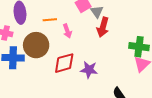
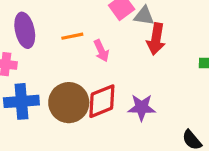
gray triangle: (97, 12) -> (144, 16), turned -40
brown circle: (36, 45) -> (69, 103), moved

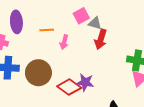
pink arrow: (101, 51) -> (64, 42), turned 32
red diamond: (102, 101) -> (69, 87), moved, turned 50

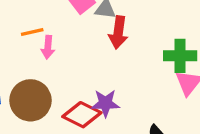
pink arrow: (64, 42) -> (48, 47), moved

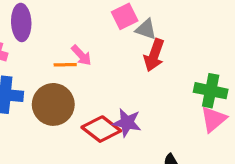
orange line: (32, 32) -> (65, 65), moved
pink arrow: (48, 47) -> (81, 55), turned -60

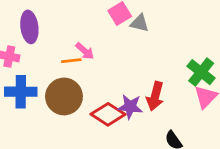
red arrow: (154, 55) -> (155, 96), moved
green cross: (211, 91) -> (201, 72), turned 32

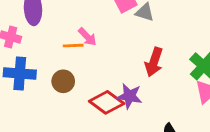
brown circle: (64, 96) -> (63, 81), size x0.6
red arrow: (155, 96) -> (154, 62), moved

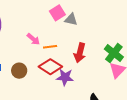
orange line: (73, 46) -> (50, 47), moved
red diamond: (107, 102) -> (50, 67), moved

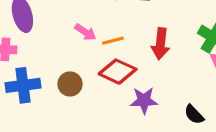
purple star: (65, 77) -> (144, 100), moved

